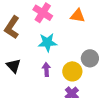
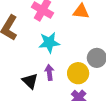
black triangle: (14, 66) -> (30, 81), moved

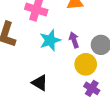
purple arrow: (49, 72) -> (74, 40), moved

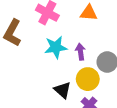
black triangle: (40, 83) -> (63, 90), moved

